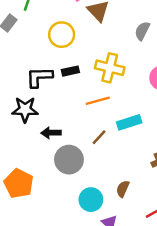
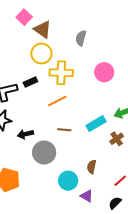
yellow circle: (62, 35) -> (41, 54), moved
cyan rectangle: (129, 122) -> (96, 124), moved
brown line: (99, 137) -> (64, 130), turned 64

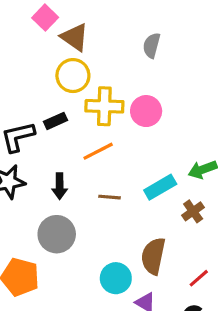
gray semicircle: (81, 38) -> (152, 45), moved
pink circle: (104, 72) -> (146, 111), moved
black arrow: (25, 134) -> (60, 186), moved, turned -77
gray circle: (44, 152) -> (57, 234), moved
brown semicircle: (92, 167) -> (153, 256), size x1.6

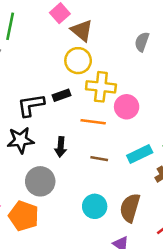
pink circle: (146, 111) -> (127, 107), moved
orange line: (98, 151) -> (93, 122), turned 30
gray circle: (57, 234) -> (40, 181), moved
cyan circle: (116, 278) -> (95, 206), moved

